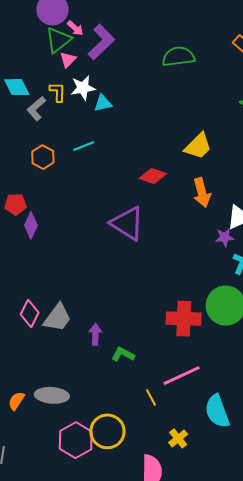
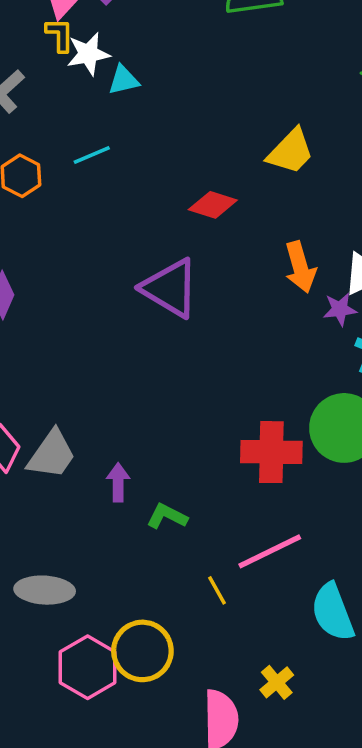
yellow L-shape: (58, 92) -> (60, 35), moved
orange arrow: (202, 193) -> (300, 267), moved
yellow cross: (178, 438) -> (277, 682), moved

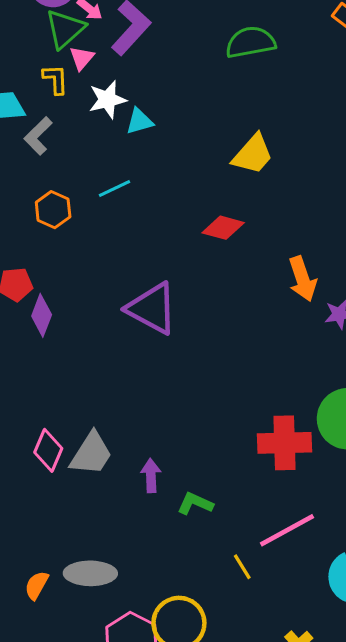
yellow L-shape: (60, 35) -> (55, 79), moved
yellow trapezoid: (291, 152) -> (253, 154), moved
purple triangle: (170, 288) -> (152, 308), moved

